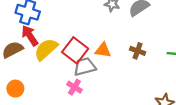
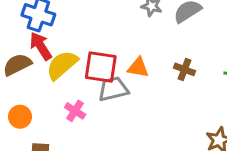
red square: (75, 50) -> (101, 67), turned -30
pink cross: (74, 87) -> (75, 111), moved

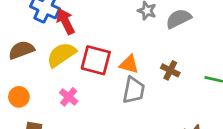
red arrow: (41, 46) -> (65, 21), moved
gray trapezoid: (113, 89) -> (134, 90), moved, turned 108

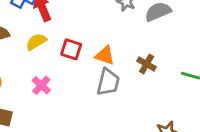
yellow semicircle: (61, 55) -> (36, 42), size x0.7
red square: (96, 60) -> (71, 49), size x0.7

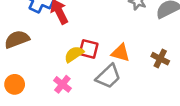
yellow semicircle: (36, 42) -> (74, 54), moved
gray trapezoid: (108, 82) -> (108, 76), moved, turned 36

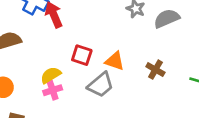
yellow semicircle: (74, 54) -> (51, 75), moved
pink cross: (62, 84) -> (53, 90), turned 30

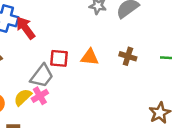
yellow semicircle: (51, 75) -> (23, 97), moved
gray trapezoid: (101, 85) -> (42, 76), moved

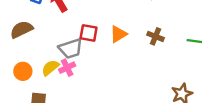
orange triangle: (90, 57) -> (118, 34), turned -42
gray trapezoid: (42, 76) -> (71, 49), turned 30

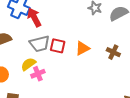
gray trapezoid: (71, 49) -> (40, 44), moved
yellow semicircle: (50, 68) -> (28, 64), moved

